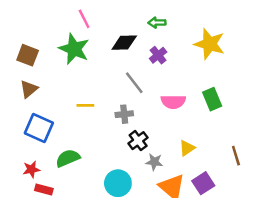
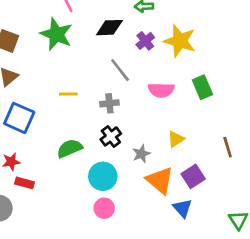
yellow star: (210, 44) -> (180, 41), moved
black cross: (138, 141) -> (111, 136), moved
green semicircle: (68, 158) -> (70, 148), moved
gray star: (154, 162) -> (141, 154), turned -30

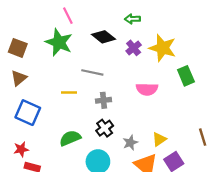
black diamond: (109, 28) -> (104, 37), turned 40
gray line: (120, 70) -> (92, 72), moved, turned -40
green rectangle: (202, 87) -> (186, 76), moved
yellow triangle: (176, 139) -> (159, 139), moved

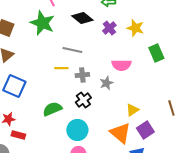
yellow star: (163, 48) -> (135, 28), size x0.7
yellow line: (69, 92) -> (61, 68), moved
gray star: (130, 143) -> (106, 83), moved

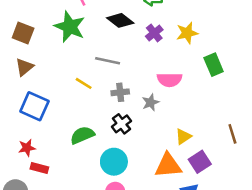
yellow star: (135, 28) -> (187, 33), turned -30
yellow line: (61, 68) -> (84, 83), moved, turned 32
orange triangle: (120, 133) -> (168, 165), turned -45

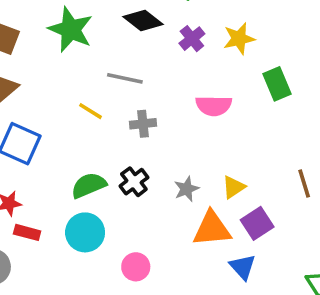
gray star: (150, 102) -> (186, 189), moved
black cross: (121, 124) -> (134, 182), moved
cyan circle: (114, 162) -> (85, 232), moved

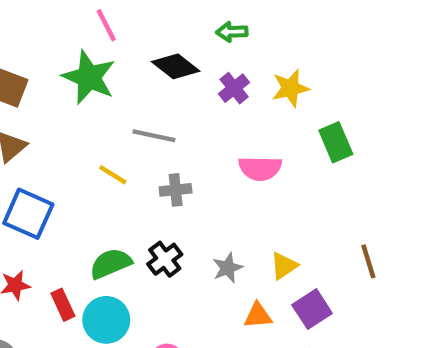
orange triangle: (212, 229) -> (258, 316), size x0.6
red rectangle: (27, 232) -> (63, 305), moved, turned 50

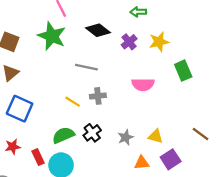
green arrow: (232, 32) -> (138, 12), moved
yellow line: (113, 175) -> (73, 102), moved
brown line: (368, 261) -> (200, 134), turned -36
yellow triangle: (284, 266) -> (156, 136), turned 49

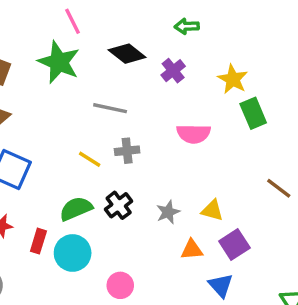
yellow star: (159, 42) -> (233, 79), moved, turned -30
brown line: (200, 134) -> (279, 188), moved
red rectangle: (38, 157) -> (38, 241), turned 42

